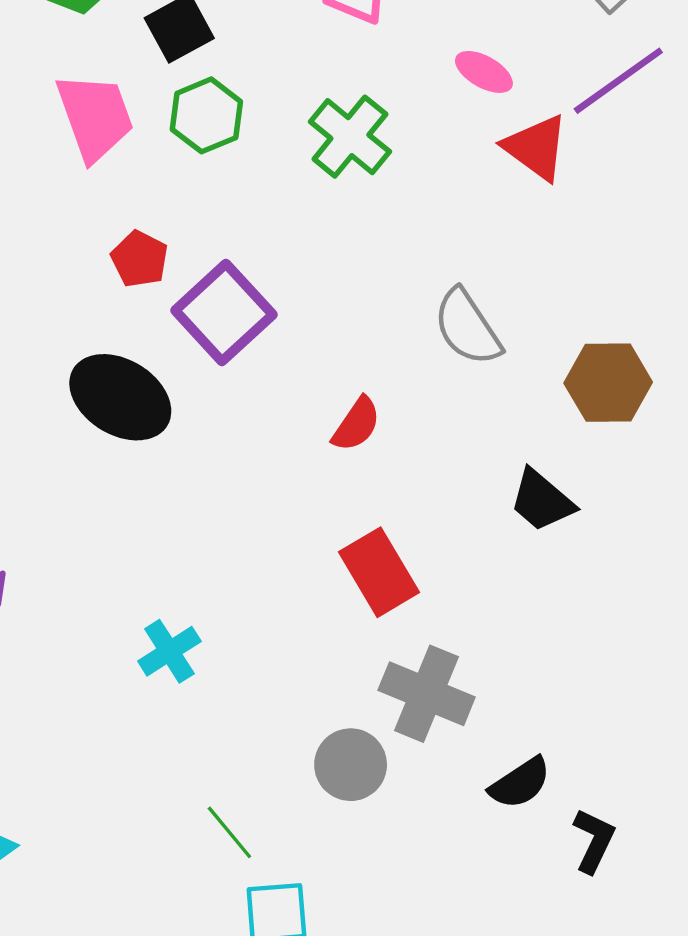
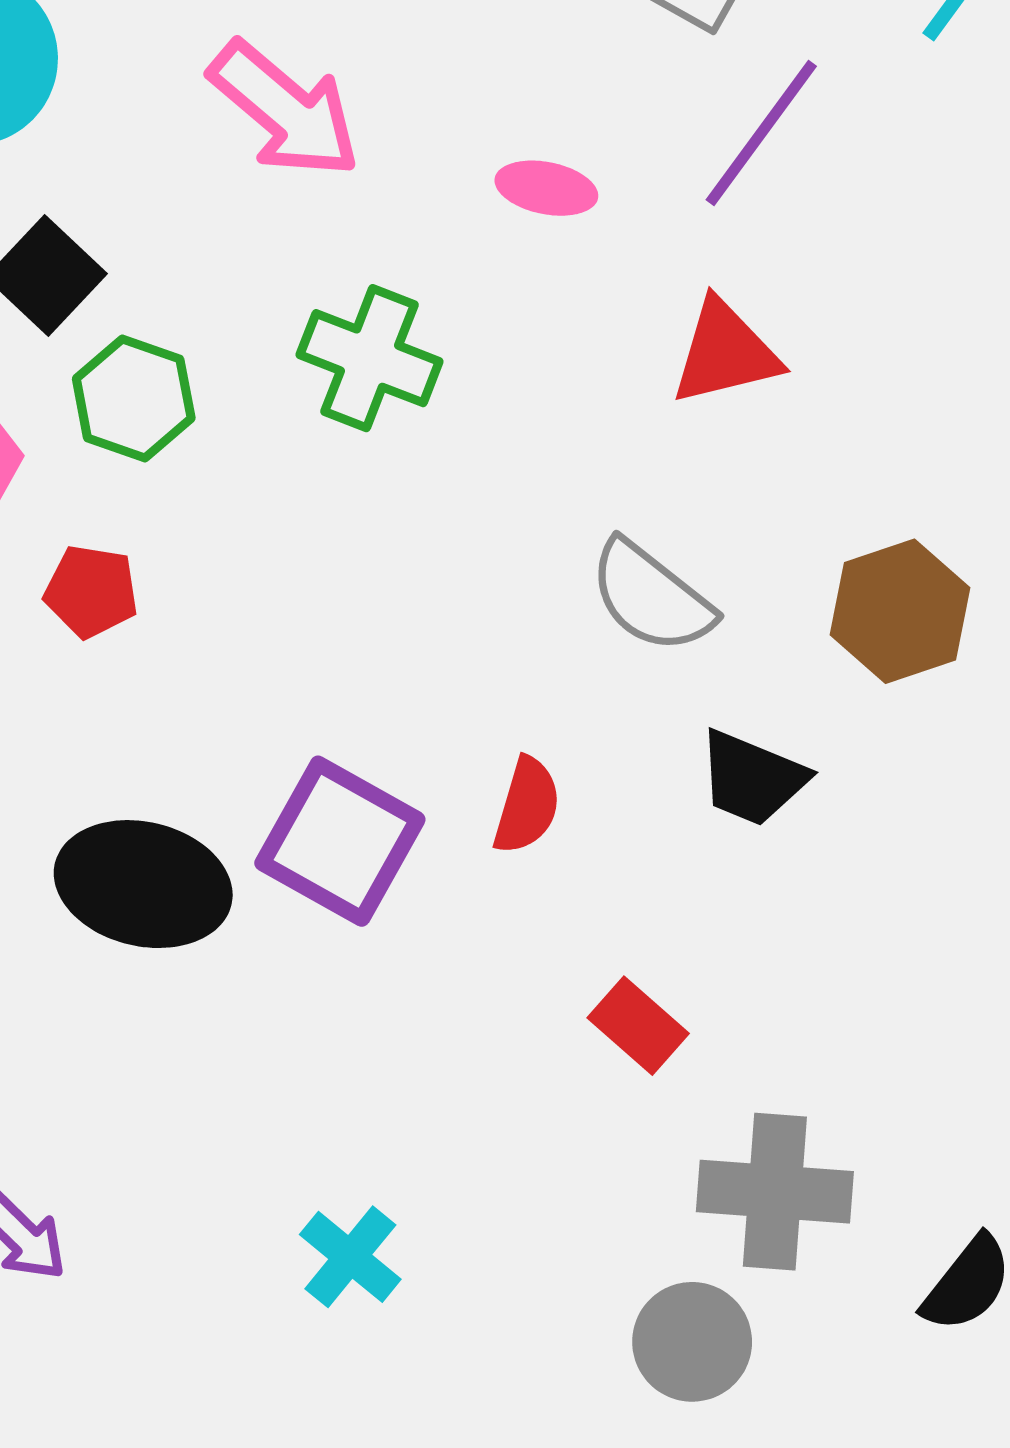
red triangle: (536, 147) -> (725, 352), moved, turned -32
red pentagon: (140, 259) -> (91, 591), moved
purple square: (224, 313) -> (340, 841), moved
black trapezoid: (542, 501) -> (752, 778), moved
red rectangle: (379, 572) -> (638, 1026), size x0.7

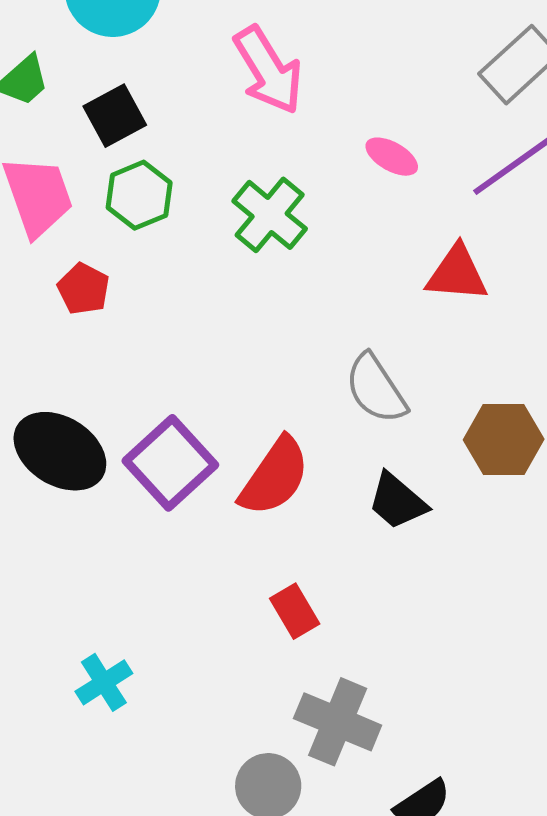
red semicircle: (527, 806) -> (275, 477), size x1.6

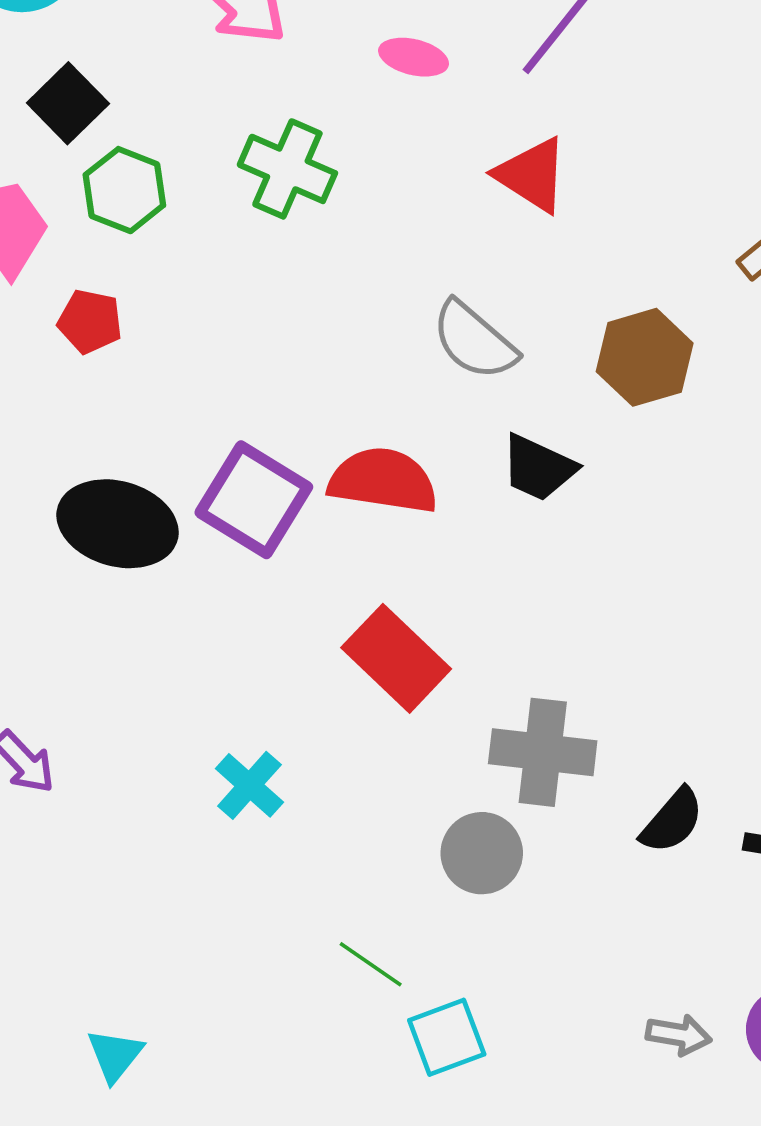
red triangle: (457, 274) -> (532, 175), turned 44
red semicircle: (275, 477) -> (383, 480), turned -100
red rectangle: (295, 611) -> (396, 658), moved, size x1.6

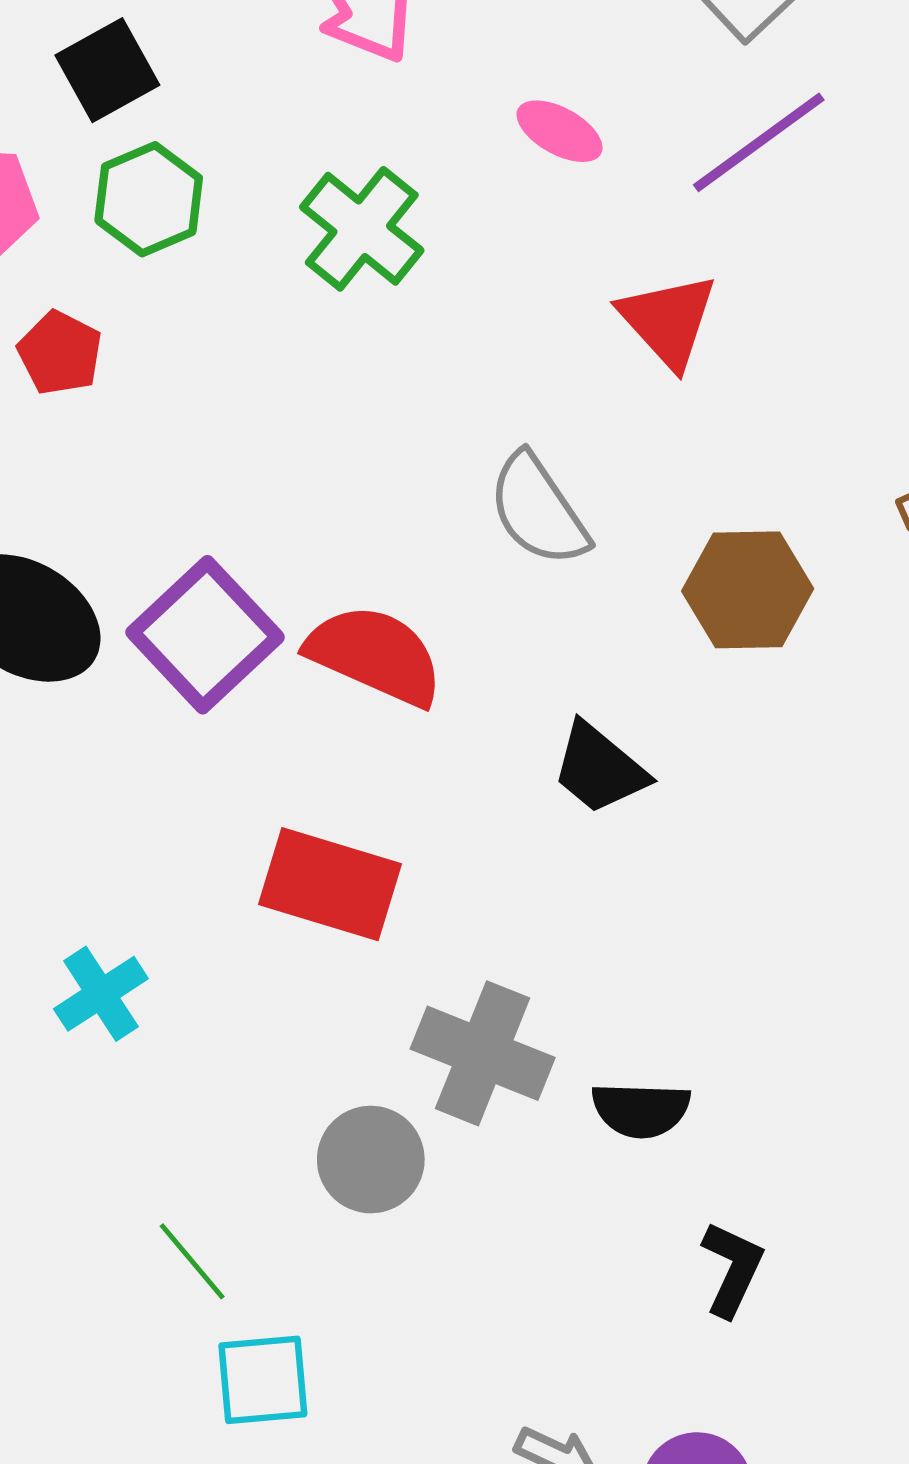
black trapezoid: (538, 468) -> (599, 768), moved
red rectangle: (396, 658) -> (330, 884), turned -42
black semicircle: (672, 821) -> (641, 1110), moved, turned 36

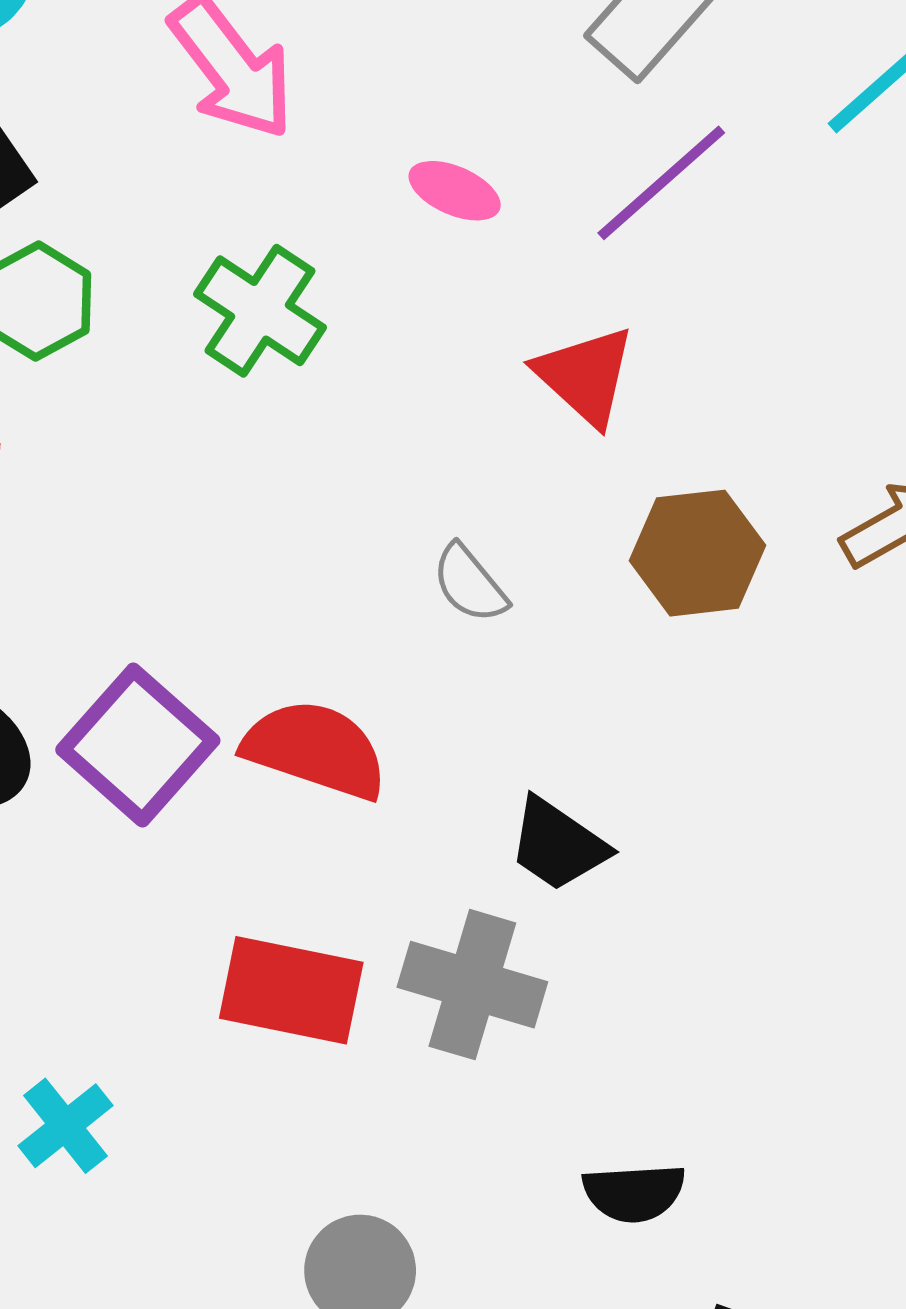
gray semicircle: (538, 510) -> (470, 584), size x0.7
brown hexagon: (748, 590) -> (697, 553), moved
gray cross: (483, 1053) -> (472, 985), moved

